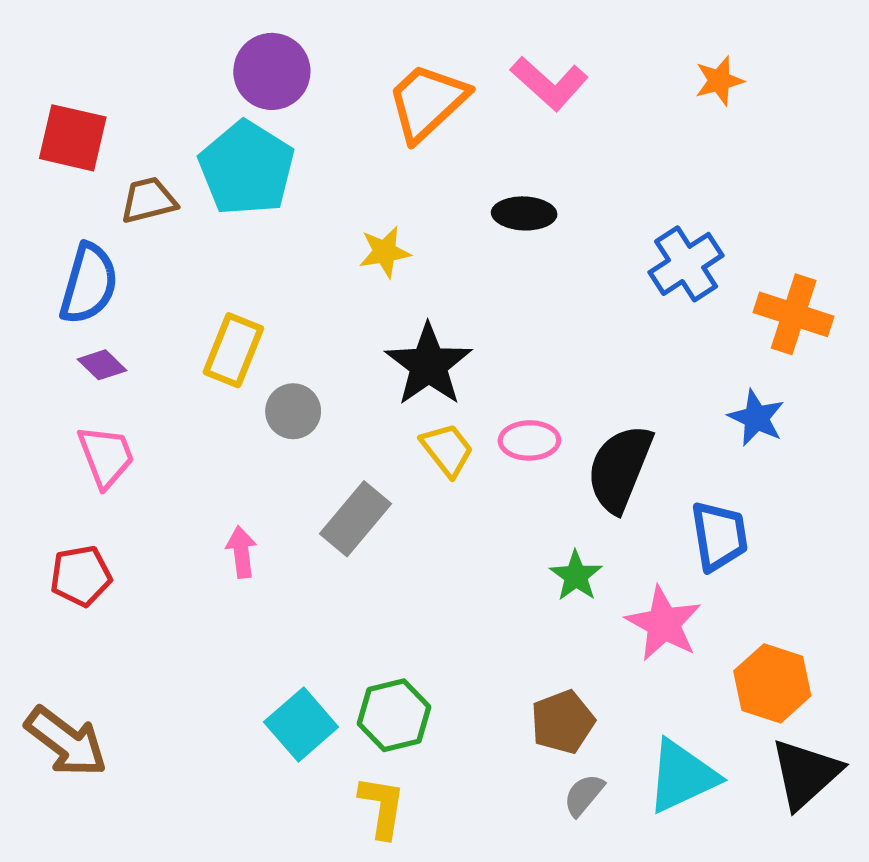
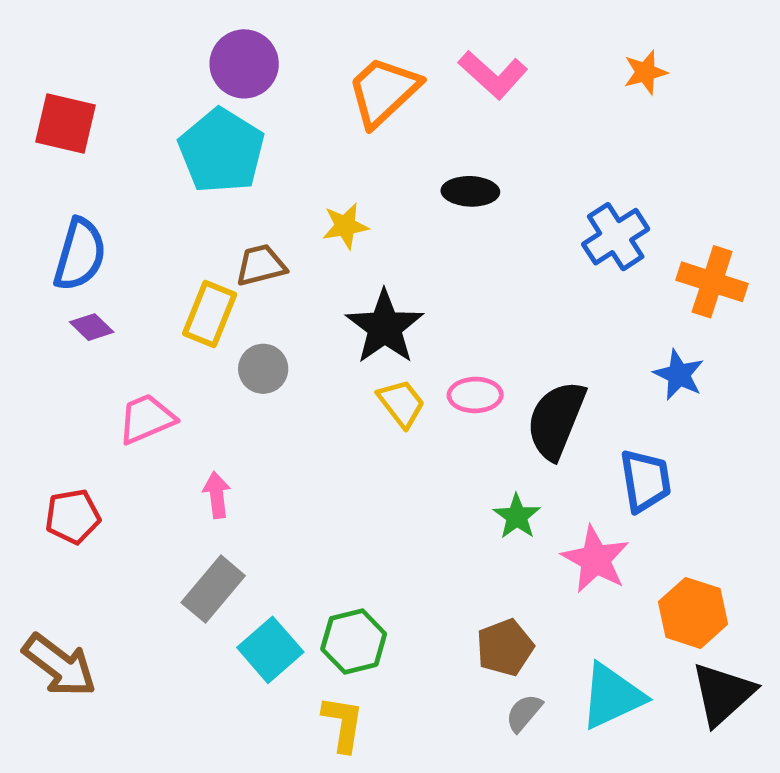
brown trapezoid: (148, 200) -> (261, 265), moved
pink trapezoid: (106, 456) -> (146, 419), moved, turned -92
gray rectangle: (356, 519) -> (213, 589), moved

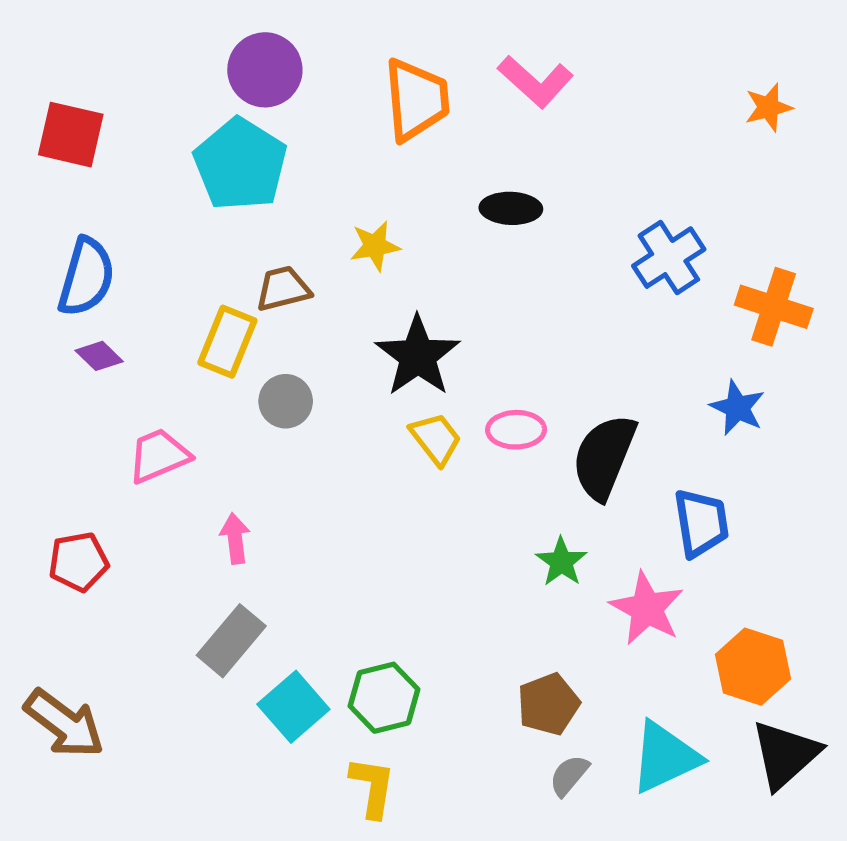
orange star: (645, 72) -> (768, 107), moved
orange trapezoid: (383, 91) -> (416, 100), turned 128

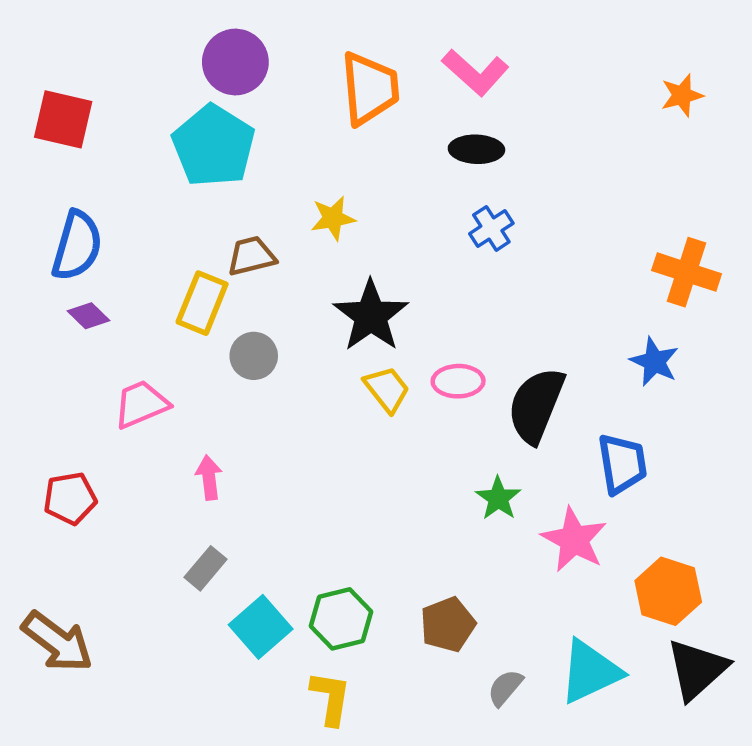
black ellipse: (511, 208) -> (476, 149), moved
blue cross: (669, 258) -> (491, 228), moved, size x0.7
gray rectangle: (231, 641) -> (205, 568), size x0.7
brown pentagon: (548, 704) -> (448, 625), moved

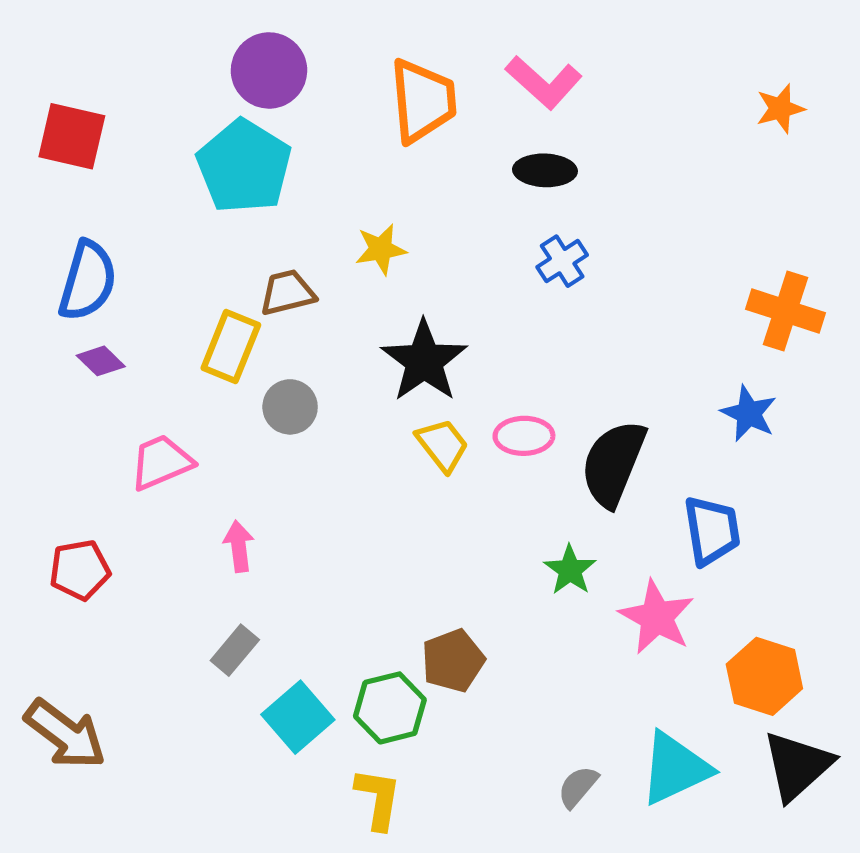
brown pentagon: (448, 625) -> (453, 661), moved

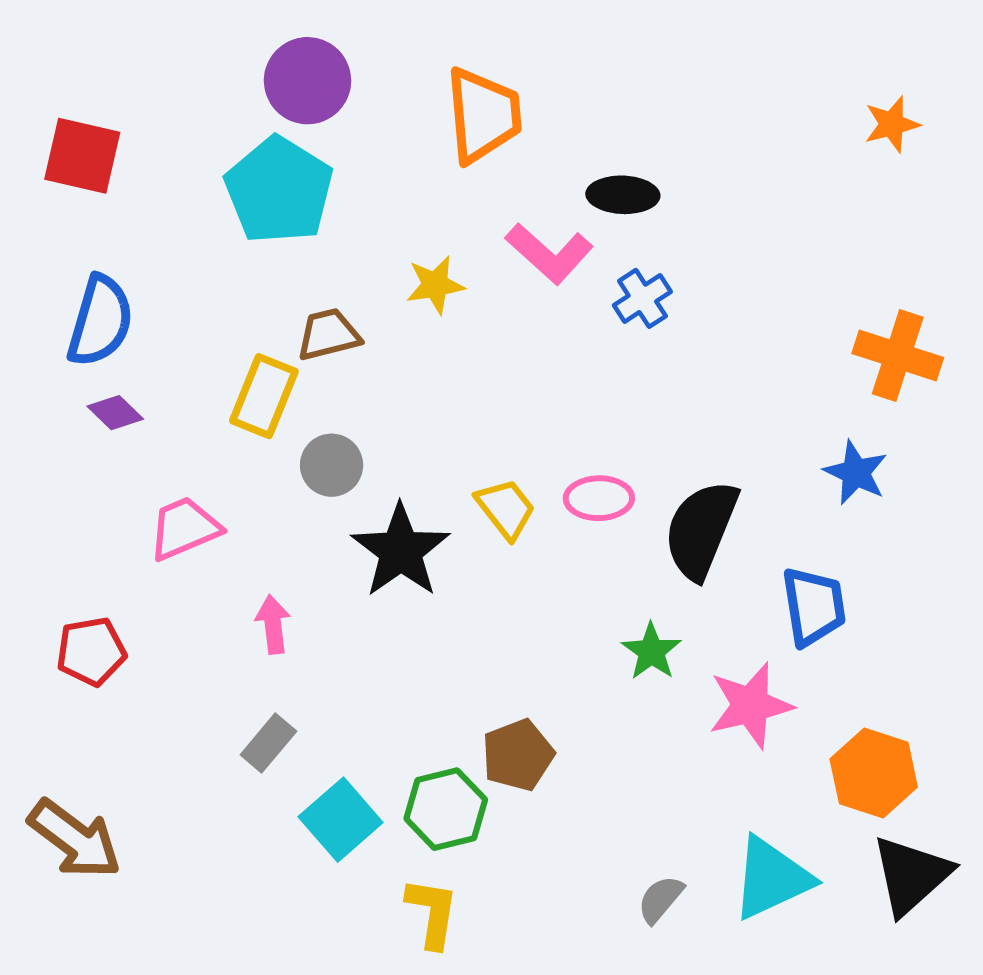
pink L-shape: (544, 82) -> (549, 253), moved
black star: (424, 361) -> (401, 551), moved
pink star: (657, 617) -> (751, 705), turned 30

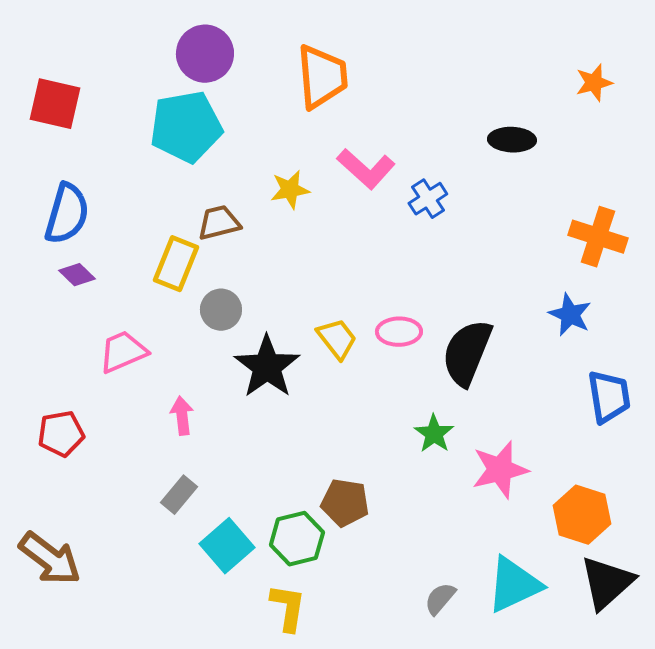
cyan pentagon: (279, 190) -> (186, 127), turned 30
black ellipse: (623, 195) -> (512, 140), moved
blue trapezoid: (814, 606) -> (609, 397), moved
brown pentagon: (518, 755) -> (345, 503), turned 30

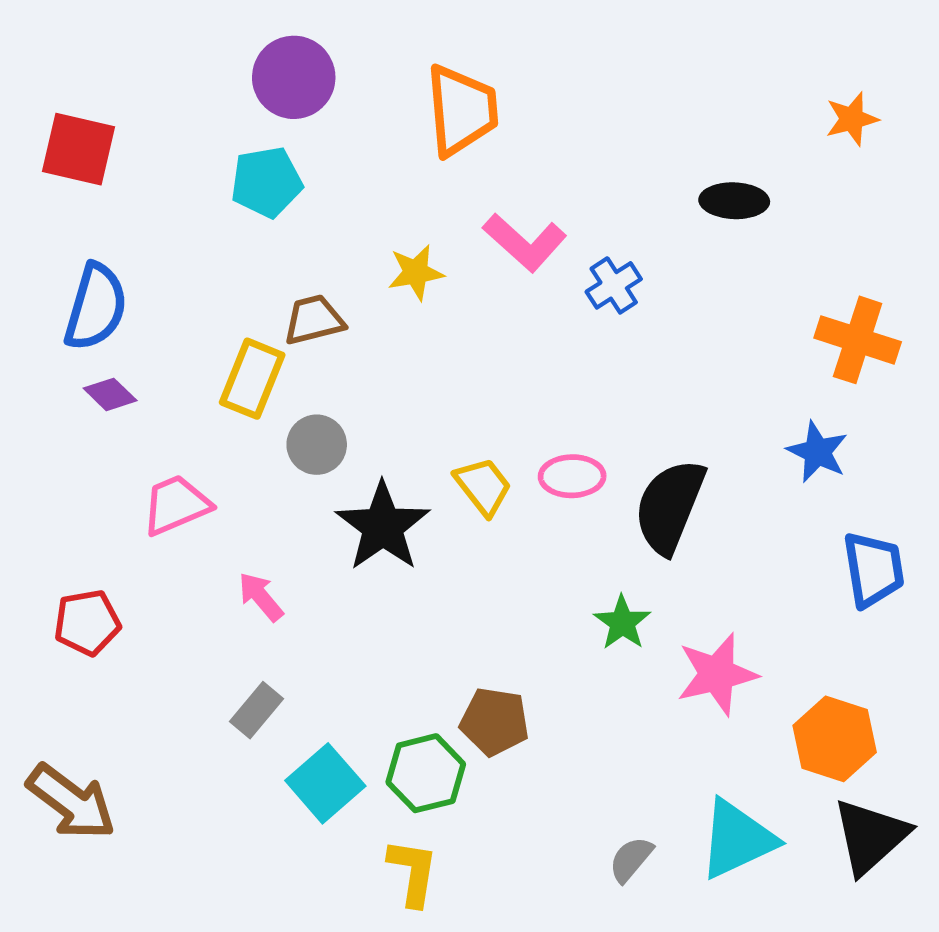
cyan pentagon: (186, 127) -> (266, 182), size x0.7
pink arrow: (182, 416) -> (261, 597), turned -33

